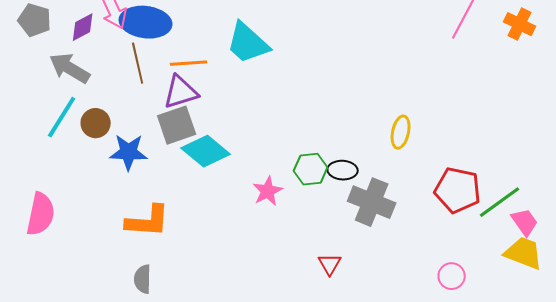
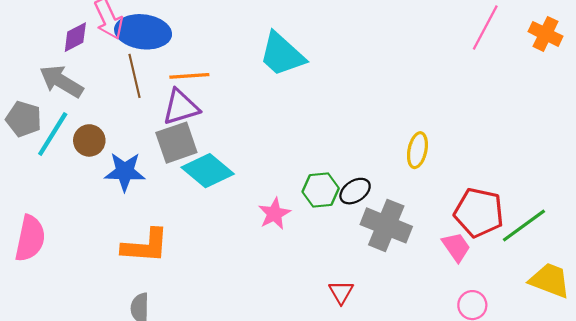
gray pentagon: (35, 20) -> (24, 119), moved
cyan trapezoid: (248, 43) -> (282, 54), moved
black ellipse: (343, 170) -> (355, 191), turned -36
pink trapezoid: (525, 222) -> (456, 247), moved

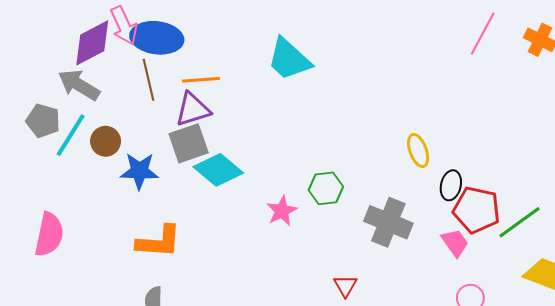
purple diamond: (75, 37) -> (92, 43), size x1.6
yellow ellipse: (417, 150) -> (418, 150), turned -32
black ellipse: (355, 191) -> (451, 185), moved, turned -44

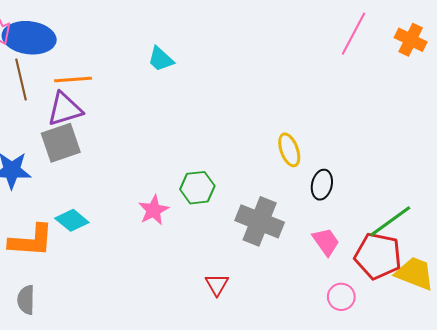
cyan trapezoid: (289, 59) -> (161, 59), size x0.6
cyan diamond: (218, 170) -> (72, 220), moved, size x0.7
red pentagon: (476, 210) -> (378, 256), moved

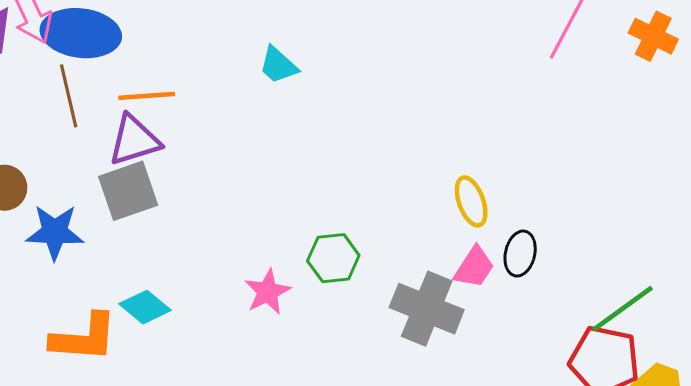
pink trapezoid: (326, 242) -> (474, 267), moved, turned 68

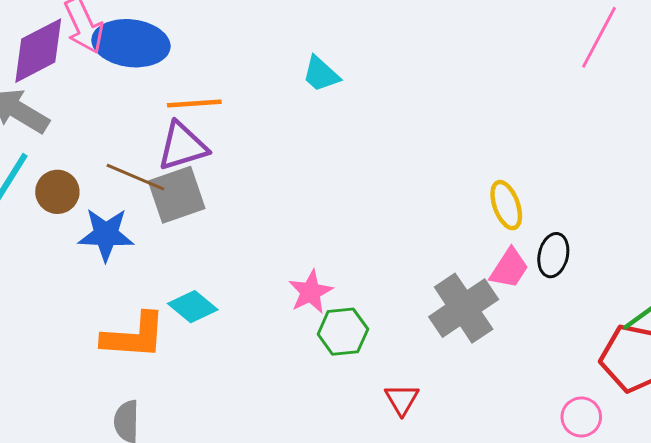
brown line: (69, 96) -> (135, 177), moved, turned -54
green hexagon: (333, 258) -> (343, 332), moved
gray cross: (427, 309) -> (464, 308), turned 34

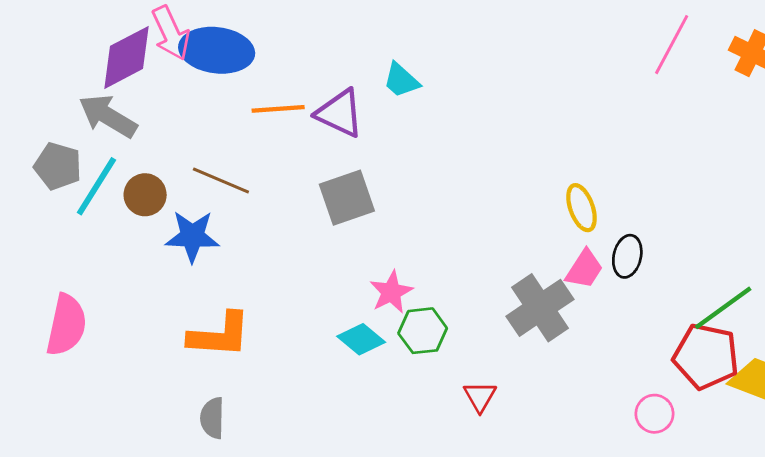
purple triangle: (182, 146) -> (340, 113), moved, turned 42
gray square: (177, 195) -> (347, 198), moved
cyan diamond: (193, 307) -> (361, 339), moved

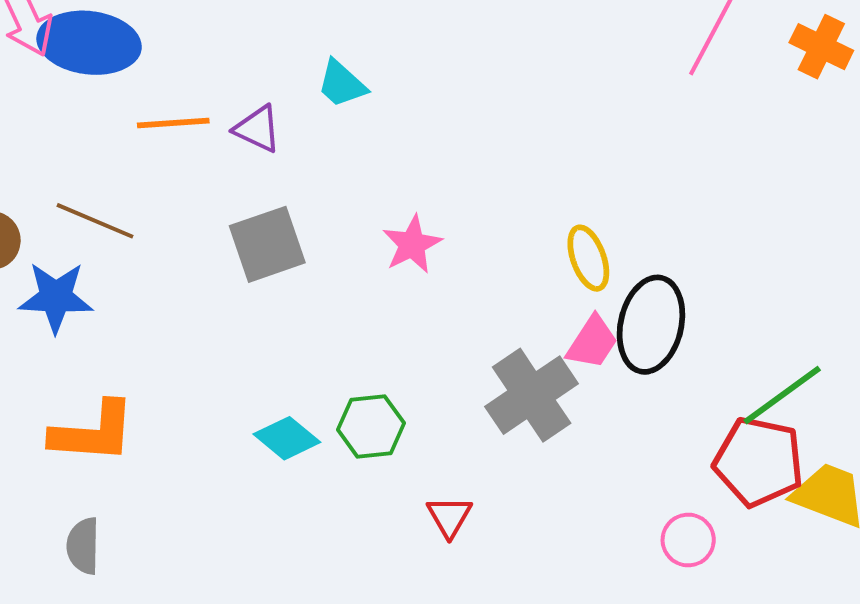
purple triangle: (340, 113) -> (257, 129), size x0.7
black ellipse: (627, 256) -> (651, 325), size x1.6
pink star: (391, 292) -> (412, 244), moved

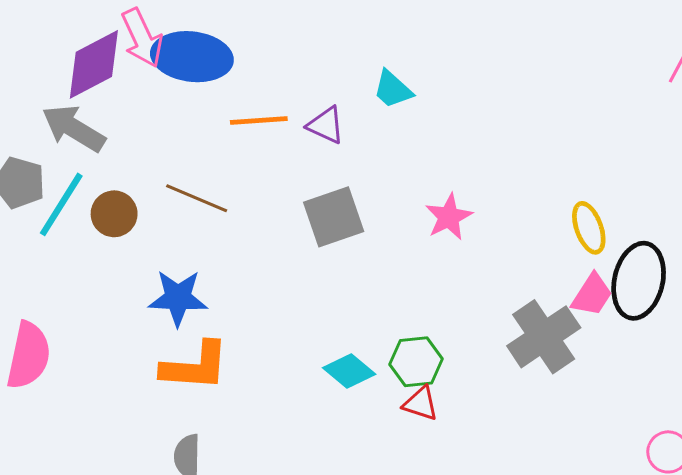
blue star: (56, 297) -> (178, 298), moved
red triangle: (449, 517) -> (421, 404), moved, turned -42

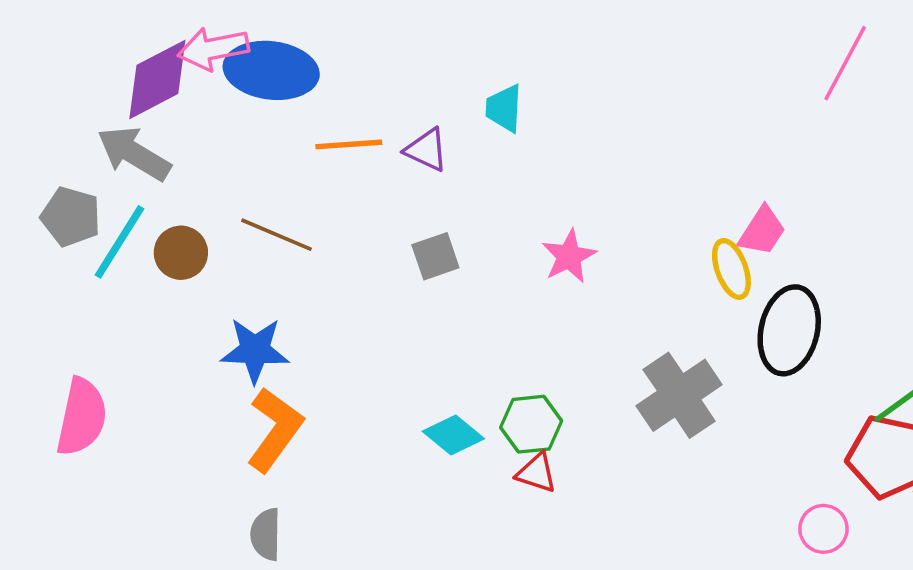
pink arrow: (142, 38) -> (213, 49), turned 104
cyan trapezoid: (393, 89) -> (504, 108), turned 51
gray square: (334, 217) -> (435, 256), size x0.7
pink trapezoid: (592, 295) -> (762, 231), moved
orange L-shape: (195, 366) -> (275, 430), turned -58

